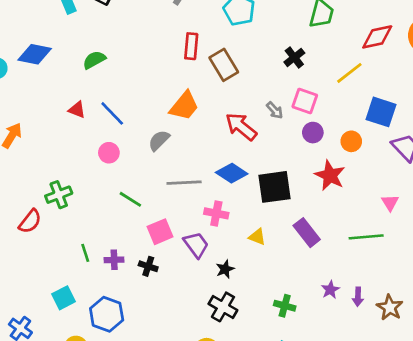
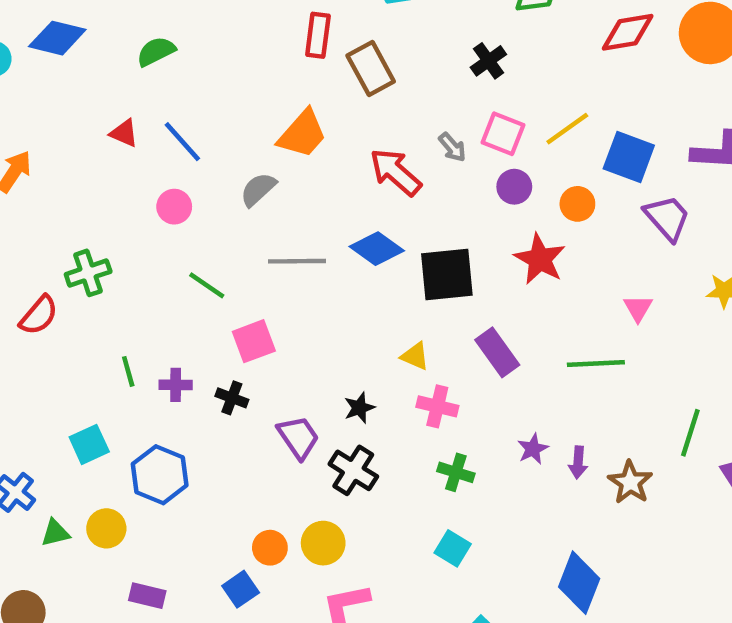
yellow line: (349, 73) -> (567, 129), moved
pink cross: (216, 213) -> (437, 406), moved
purple trapezoid: (196, 245) -> (298, 437), moved

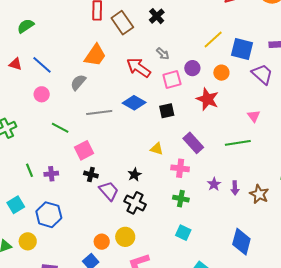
black cross: (488, 61) -> (157, 16), moved
pink square: (503, 134) -> (172, 79), moved, turned -30
black square: (447, 274) -> (167, 111), size x0.6
black cross: (232, 398) -> (91, 174), moved
pink cross: (437, 406) -> (180, 168), moved

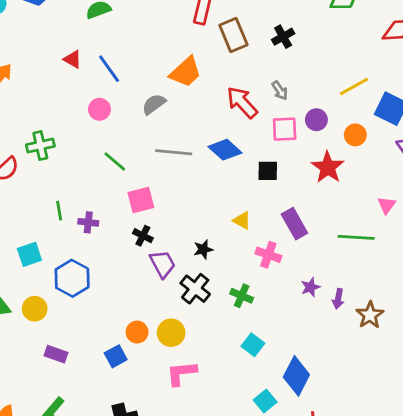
green cross: (181, 199) -> (242, 296), moved
blue diamond: (241, 242) -> (296, 376), moved

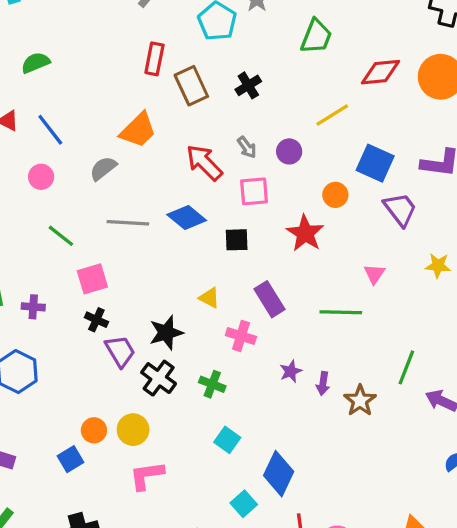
yellow line: (354, 86) -> (332, 115), moved
purple circle: (316, 120) -> (289, 151), moved
black star: (203, 249) -> (166, 333), size x1.5

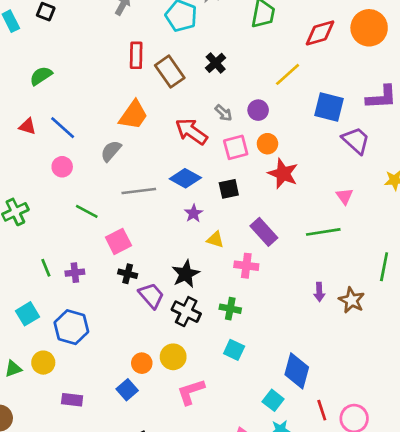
orange circle: (335, 195) -> (267, 144), moved
purple star: (291, 371) -> (194, 213), moved
cyan square: (227, 440) -> (234, 350), moved

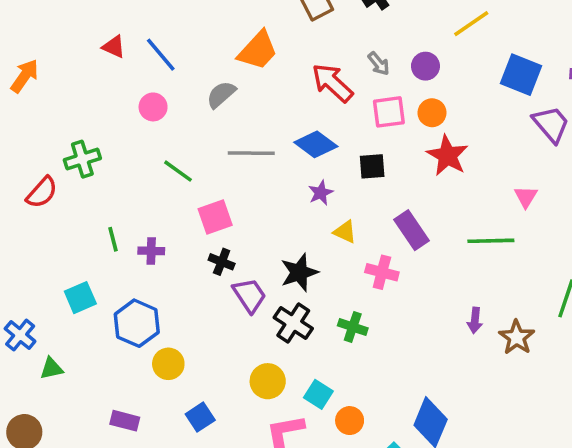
cyan square: (234, 350) -> (318, 394), moved
yellow circle: (43, 363) -> (168, 364), moved
orange circle: (142, 363) -> (350, 421), moved

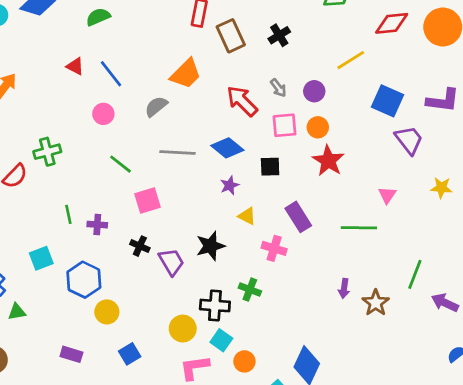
black cross: (222, 262) -> (140, 246), moved
black cross: (293, 323) -> (215, 306), moved, turned -32

